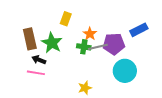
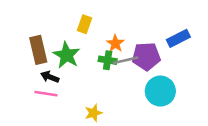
yellow star: (85, 88) -> (93, 113), moved

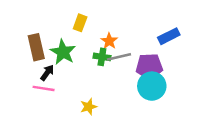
purple pentagon: (146, 56) -> (149, 67), moved
black arrow: (50, 77) -> (47, 73), turned 105

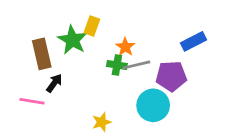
green star: (63, 52) -> (72, 40), moved
cyan circle: (152, 86) -> (153, 105), moved
pink line: (44, 88) -> (32, 101), moved

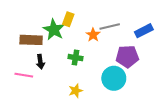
brown rectangle: (42, 54) -> (31, 40), turned -75
green cross: (117, 65) -> (76, 58), moved
gray line: (136, 65) -> (110, 27), moved
black arrow: (54, 83) -> (40, 62), turned 136

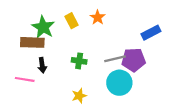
yellow rectangle: (68, 19) -> (71, 21), turned -48
gray line: (110, 27) -> (115, 59), moved
green star: (54, 30) -> (43, 27), moved
orange star: (93, 35) -> (98, 17), moved

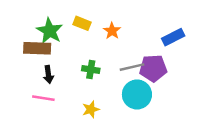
orange star: (98, 17) -> (112, 31), moved
yellow rectangle: (71, 21) -> (82, 23), turned -40
pink line: (25, 79) -> (43, 98), moved

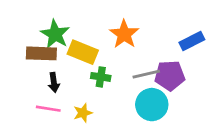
yellow rectangle: (82, 23) -> (83, 52), moved, size x1.5
orange star: (112, 31) -> (124, 34), size x1.5
yellow star: (91, 109) -> (83, 113), moved

